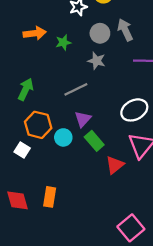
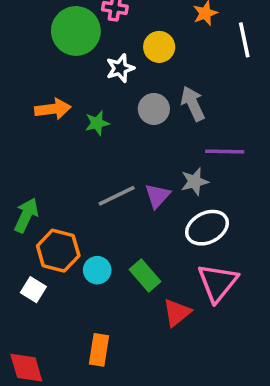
gray star: (97, 61) -> (195, 182), moved, turned -30
green arrow: (26, 89) -> (26, 215), moved
purple triangle: (83, 119) -> (157, 196), moved
orange rectangle: (50, 197) -> (99, 350), moved

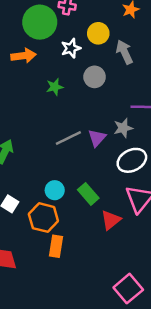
gray arrow: (193, 104) -> (124, 52), moved
orange arrow: (53, 109) -> (24, 56), moved
orange hexagon: (58, 251) -> (43, 218), moved

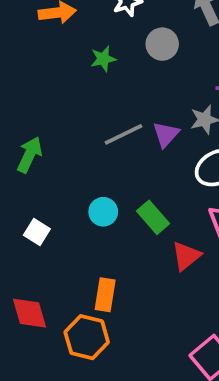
orange hexagon: (43, 218) -> (87, 337), moved

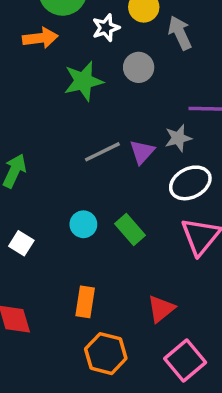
green star: (103, 59) -> (83, 81), size x1.6
red triangle: (186, 256) -> (161, 309), moved
orange hexagon: (87, 337) -> (106, 354), moved

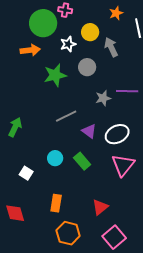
gray star: (178, 138) -> (103, 98), moved
purple triangle: (142, 152) -> (89, 131), moved, turned -35
white square: (21, 243) -> (26, 173), moved

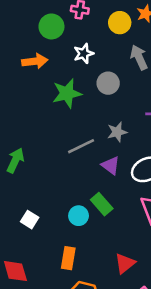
green circle: (43, 23) -> (51, 26), size x0.7
yellow circle: (90, 32) -> (120, 23), moved
gray star: (103, 98) -> (117, 132), moved
cyan circle: (55, 158) -> (79, 216), moved

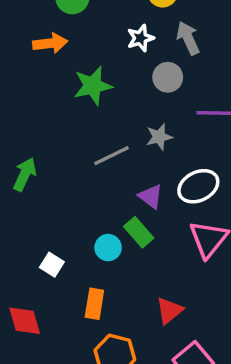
white star: (84, 54) -> (140, 38), moved
gray circle: (108, 83) -> (168, 77), moved
purple triangle: (111, 165) -> (151, 196), moved
white square: (30, 220) -> (52, 265), moved

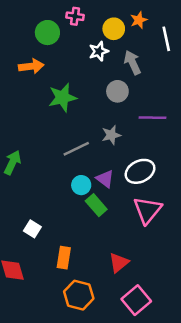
white star: (140, 38) -> (99, 51), moved
cyan circle: (108, 248) -> (81, 185), moved

